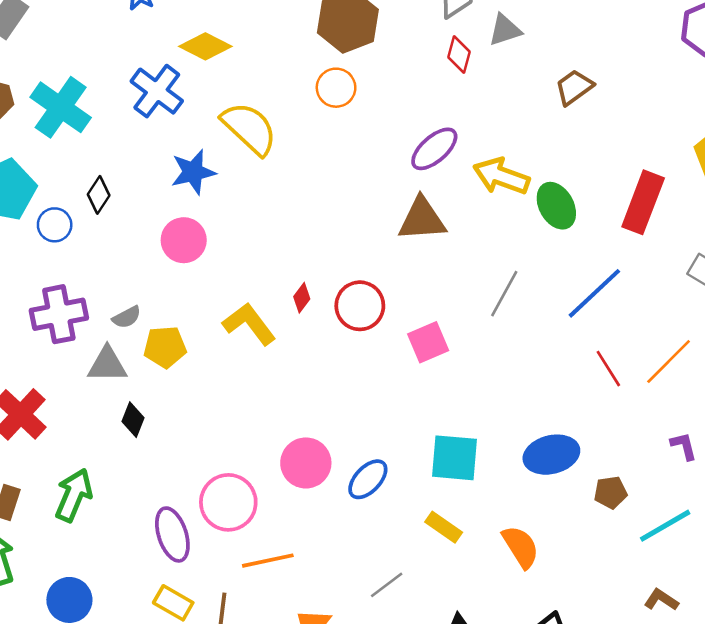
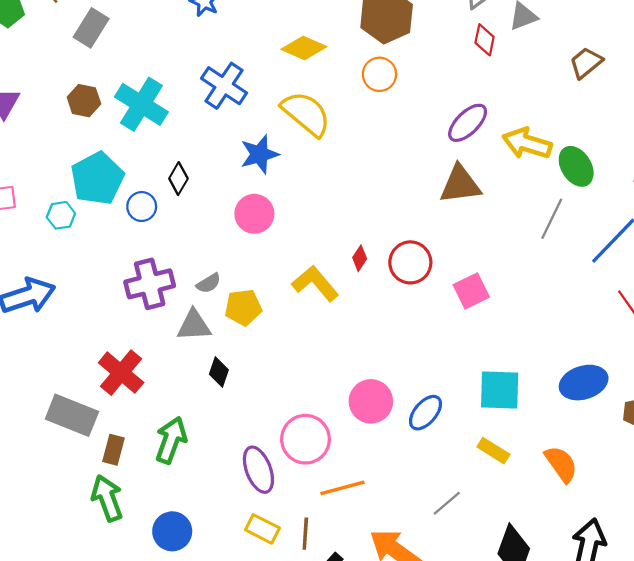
yellow diamond: (205, 46) -> (304, 48), moved
gray line: (504, 294) -> (552, 219), moved

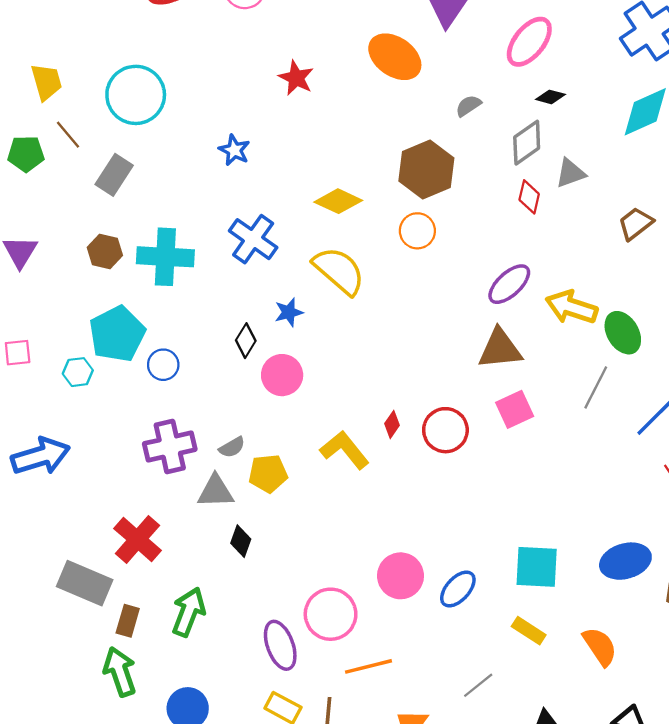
cyan cross: (141, 104) -> (165, 257), turned -30
blue star: (259, 154) -> (289, 312), size x0.7
black diamond: (178, 179) -> (246, 341), moved
pink square: (471, 291) -> (515, 409), moved

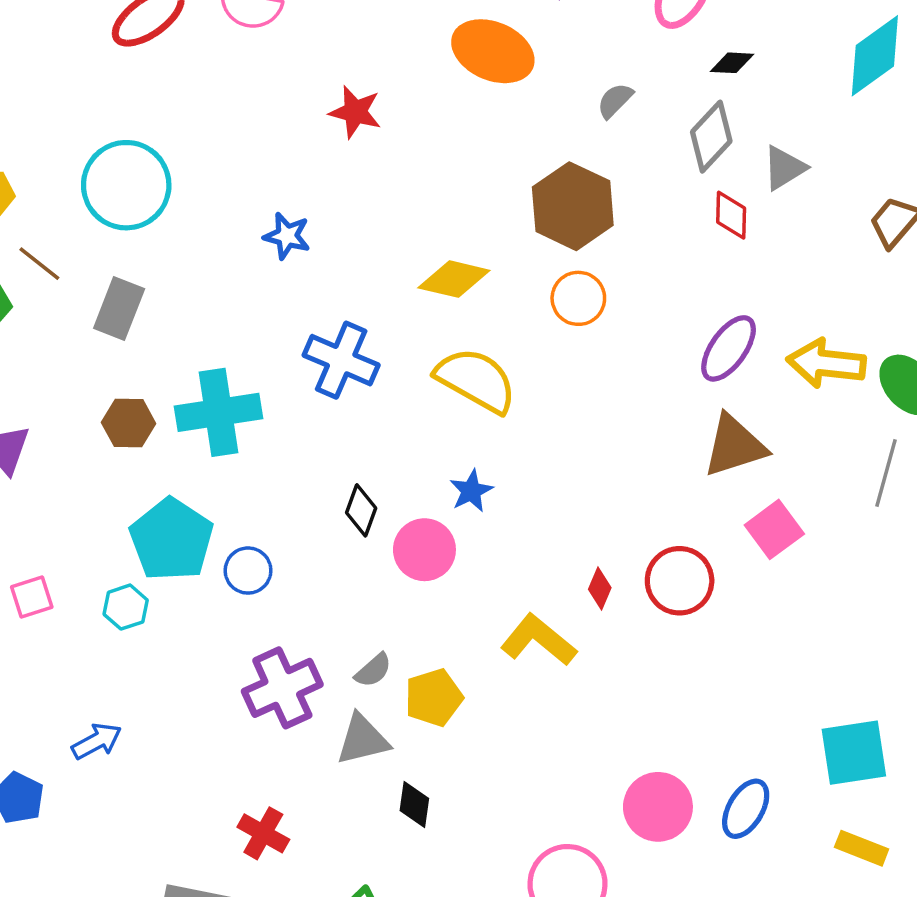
blue star: (289, 312) -> (471, 491), moved
blue arrow: (41, 456) -> (97, 741), size x0.6
red cross: (138, 539) -> (263, 833), size x0.7

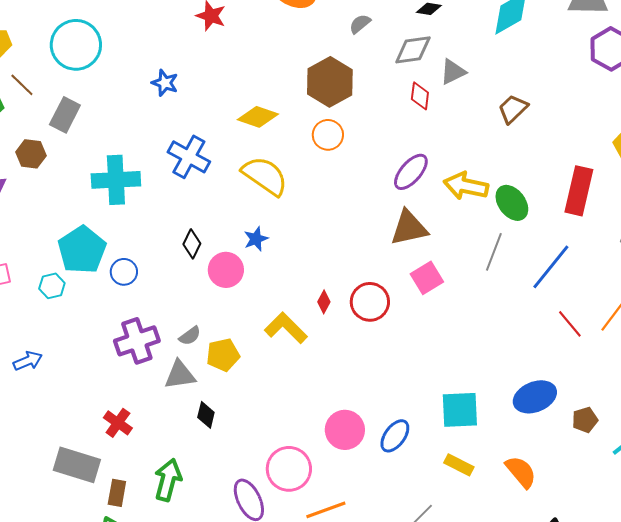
gray diamond: (711, 137) -> (413, 50), turned 33
brown hexagon: (129, 423) -> (31, 154), moved

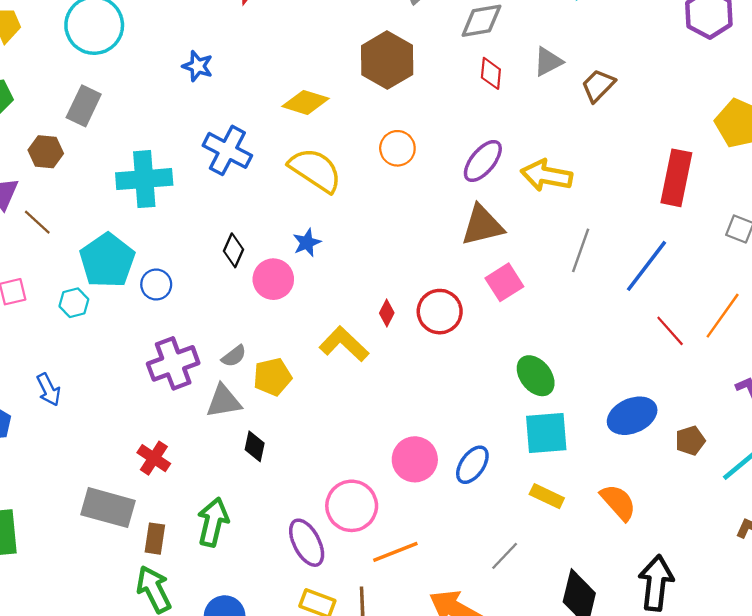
gray triangle: (453, 72) -> (548, 62), moved
brown line: (22, 85) -> (37, 222), moved
orange circle: (328, 135) -> (397, 148), moved
green ellipse: (512, 203) -> (536, 376), moved
blue arrow: (28, 361) -> (49, 390), turned 88

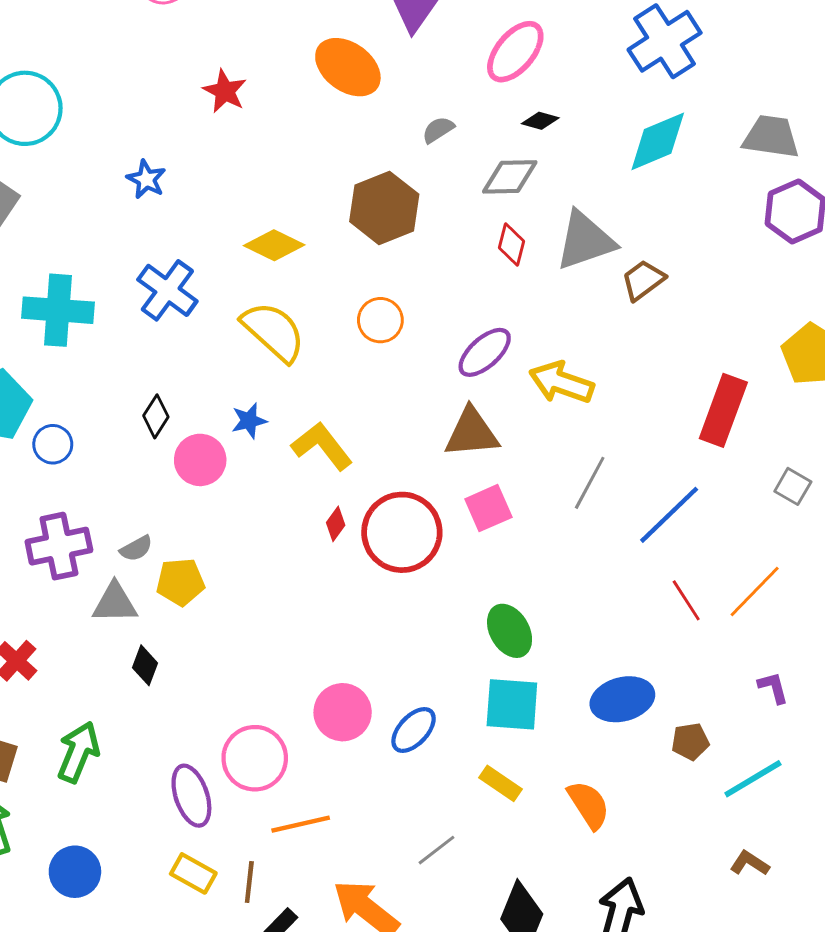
gray triangle: (548, 62) -> (585, 241), size x1.6
red circle: (440, 312) -> (402, 532), size x1.4
yellow L-shape: (344, 344) -> (322, 446), moved

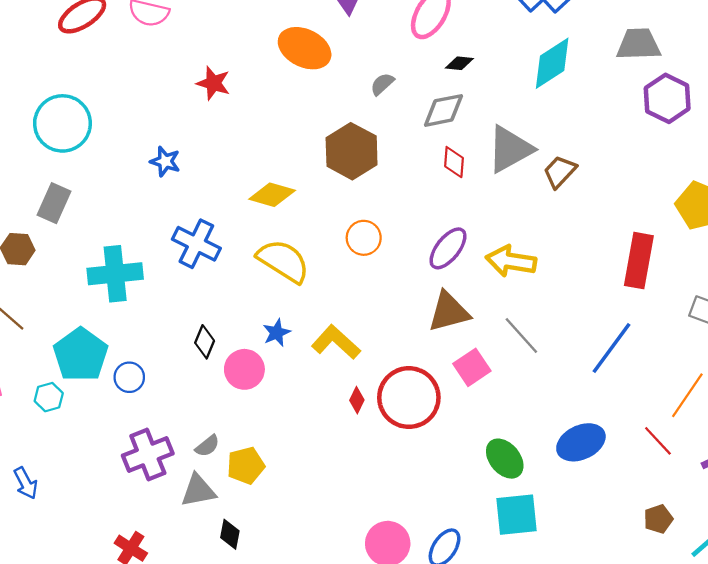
gray line: (590, 483) -> (521, 335), moved, turned -60
red line: (686, 600) -> (658, 441), moved
blue ellipse: (622, 699) -> (581, 442), moved

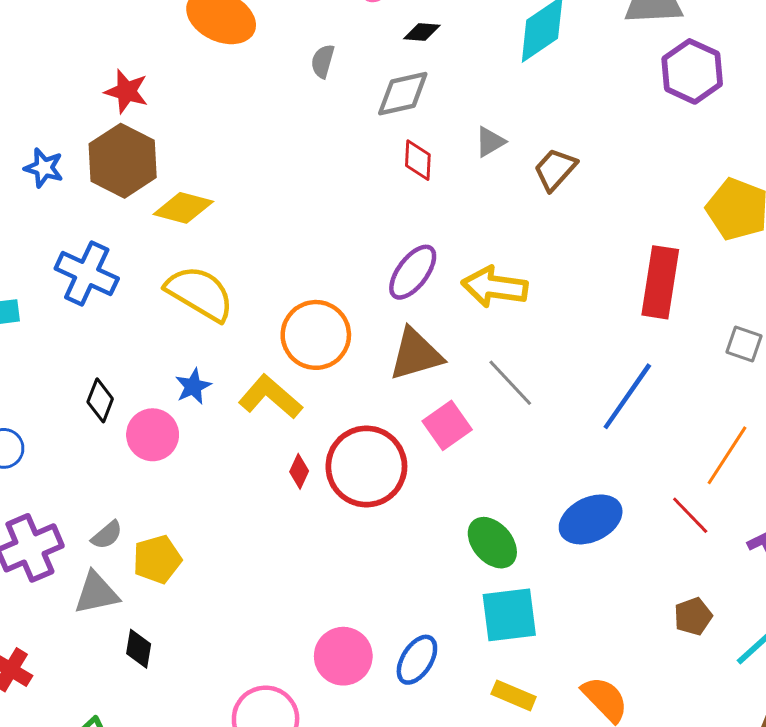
red star: (213, 83) -> (126, 91), moved
gray semicircle: (382, 84) -> (323, 61), turned -30
gray triangle: (510, 149) -> (490, 142), size x0.5
brown hexagon: (352, 151) -> (123, 161), moved
orange circle: (364, 238) -> (316, 335), moved, size x1.5

